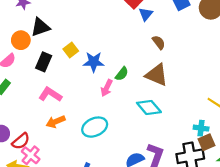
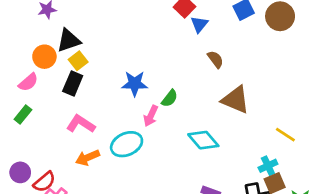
yellow square: (71, 50) -> (78, 61), moved
brown triangle: (157, 75) -> (236, 100), moved
cyan ellipse: (95, 127) -> (127, 144), moved
cyan cross: (201, 128) -> (268, 166), turned -32

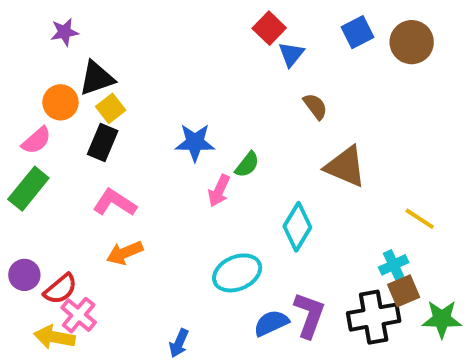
green rectangle: (23, 115) -> (28, 189), size x1.5
cyan diamond: (203, 140) -> (297, 227), turned 72
cyan ellipse: (127, 144) -> (237, 273), moved

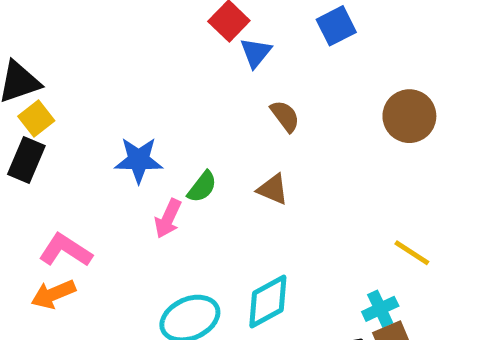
brown circle: (412, 42) -> (409, 116), moved
brown triangle: (345, 167) -> (273, 189), moved, size x0.6
pink L-shape: (115, 203) -> (65, 250), moved
cyan diamond: (297, 227) -> (268, 301), moved, turned 30

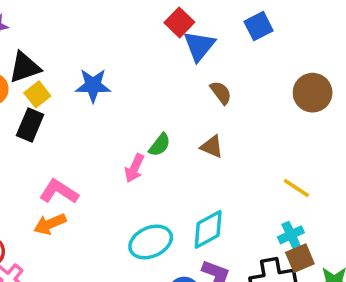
blue triangle: (256, 53) -> (199, 46), size x1.4
blue star: (139, 160) -> (93, 85), moved
yellow line: (412, 253) -> (296, 188), moved

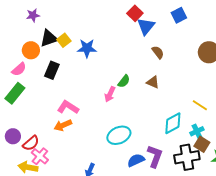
yellow square: (37, 94) -> (64, 40), moved
cyan diamond: (208, 229) -> (173, 123), moved
brown square: (300, 258) -> (202, 144), turned -35

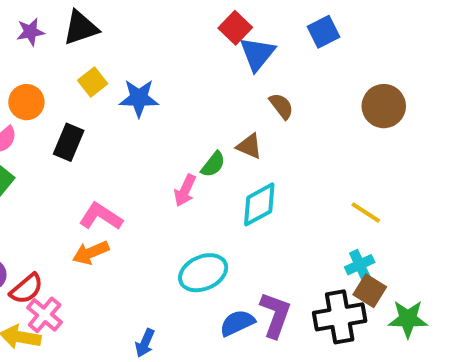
black triangle: (49, 38) -> (81, 28), moved
brown triangle: (153, 82) -> (249, 146), moved
cyan diamond: (173, 123) -> (259, 204), moved

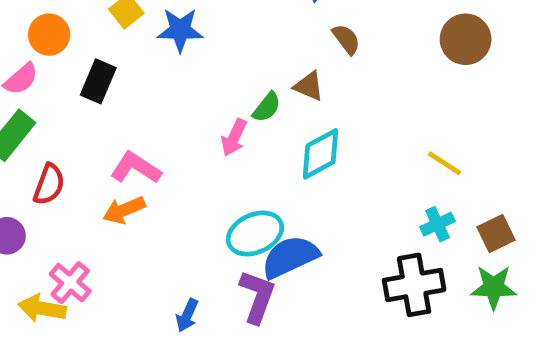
red semicircle: (26, 289) -> (49, 184), moved, turned -30
brown square: (370, 291) -> (496, 233), moved, turned 32
purple L-shape: (275, 315) -> (257, 297), moved
blue semicircle: (237, 323) -> (290, 257), moved, size x1.4

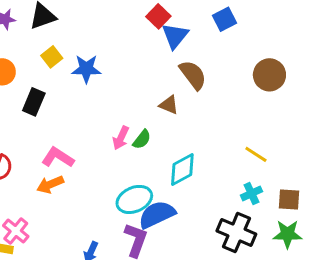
brown semicircle: (346, 39) -> (193, 75), size x1.5
green semicircle: (267, 107) -> (142, 139), moved
cyan diamond: (320, 154) -> (182, 169), moved
brown square: (496, 233) -> (289, 199), turned 30
black cross: (414, 285) -> (236, 232), turned 33

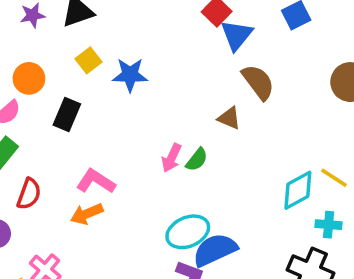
cyan diamond: (182, 169) -> (298, 190), moved
cyan cross: (251, 193) -> (329, 225), turned 30

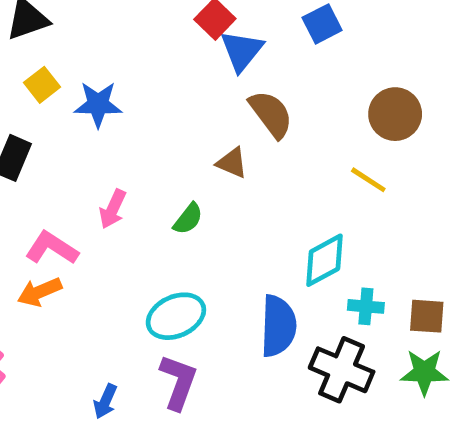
pink arrow: (172, 158) -> (113, 209), moved
yellow line: (334, 178) -> (368, 180), moved
blue semicircle: (215, 250) -> (278, 326), moved, turned 117

